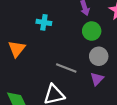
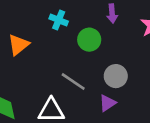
green circle: (92, 31) -> (89, 40), moved

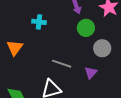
green circle: (89, 40) -> (86, 28), moved
gray circle: (116, 76) -> (102, 48), moved

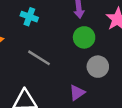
gray line: (62, 64) -> (39, 58), moved

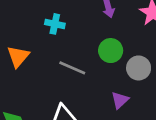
green circle: (84, 37) -> (111, 51), moved

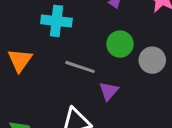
cyan cross: (55, 24) -> (56, 21), size x1.4
purple triangle: (120, 100) -> (109, 91), moved

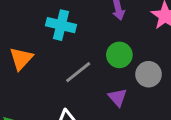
gray line: (80, 67) -> (78, 72), turned -64
purple triangle: (109, 91) -> (118, 97), moved, turned -30

